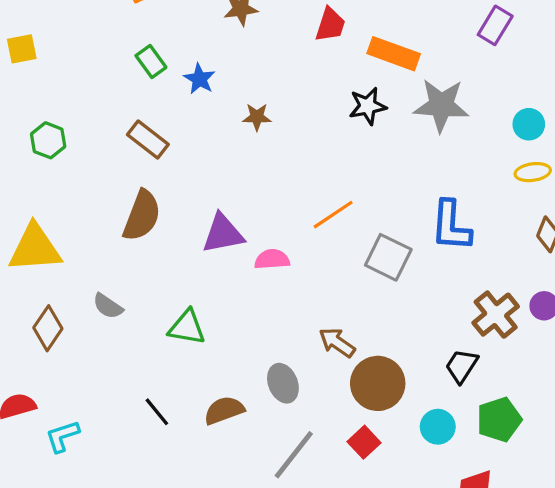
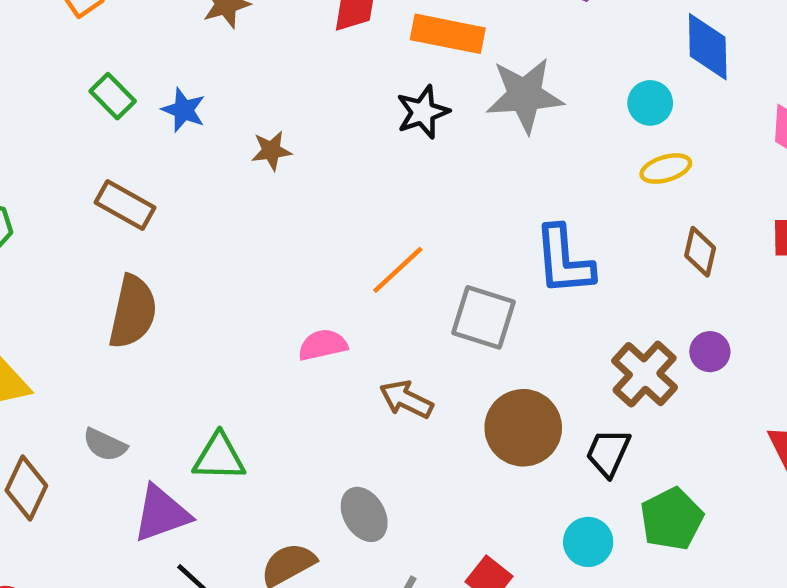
purple triangle: (223, 234) -> (161, 514), moved
brown arrow: (337, 342) -> (406, 399), moved
brown circle: (378, 383) -> (523, 428), moved

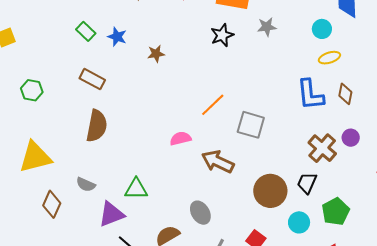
gray star: (525, 95) -> (267, 27), size x0.6
blue L-shape: (564, 260) -> (310, 95), moved
brown arrow: (406, 399) -> (218, 162), size x1.4
brown circle: (523, 428) -> (270, 191), moved

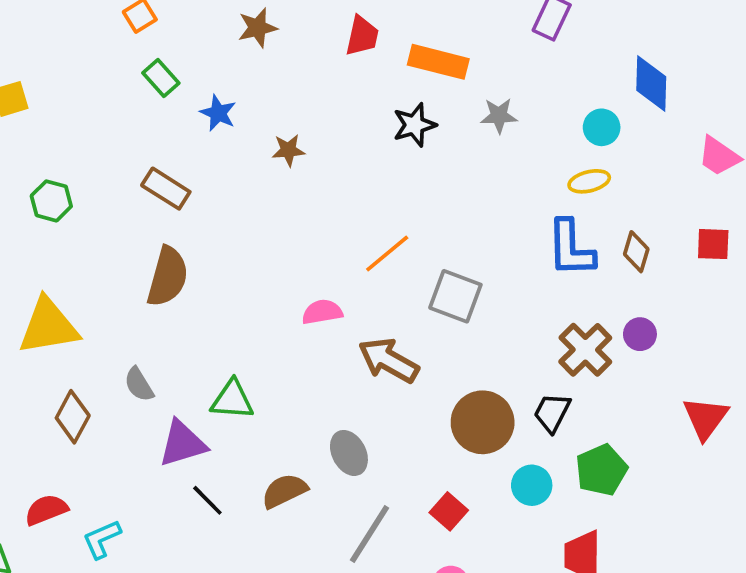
green rectangle: (86, 31) -> (161, 78), moved
yellow ellipse: (329, 58) -> (589, 181), moved
gray semicircle: (86, 185) -> (139, 385), turned 30

